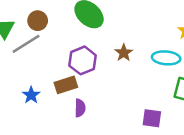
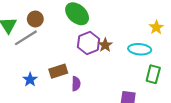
purple hexagon: (83, 60) -> (89, 43), moved
purple semicircle: (80, 108) -> (76, 84), moved

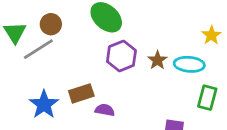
brown star: (105, 45) -> (157, 60), moved
blue star: (30, 80) -> (44, 104), size x1.5
purple semicircle: (76, 84) -> (105, 110), turned -80

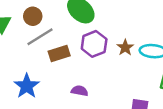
gray line: (38, 49) -> (40, 37), moved
brown rectangle: (81, 93) -> (59, 54), moved

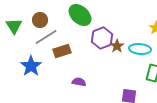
purple hexagon: (94, 44) -> (102, 38), moved
blue star: (27, 86) -> (31, 66), moved

